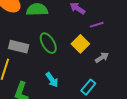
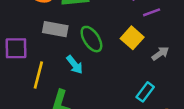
gray rectangle: (19, 47) -> (55, 29), moved
cyan arrow: (52, 80) -> (75, 65), moved

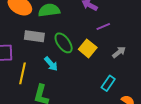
purple line: (152, 12) -> (103, 27), moved
yellow square: (132, 38) -> (88, 48), moved

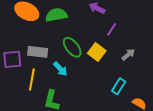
purple line: (103, 27) -> (112, 29), turned -32
gray rectangle: (34, 36) -> (38, 52), moved

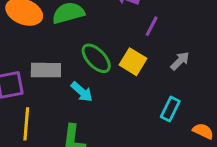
yellow line: (32, 79) -> (26, 124), moved

